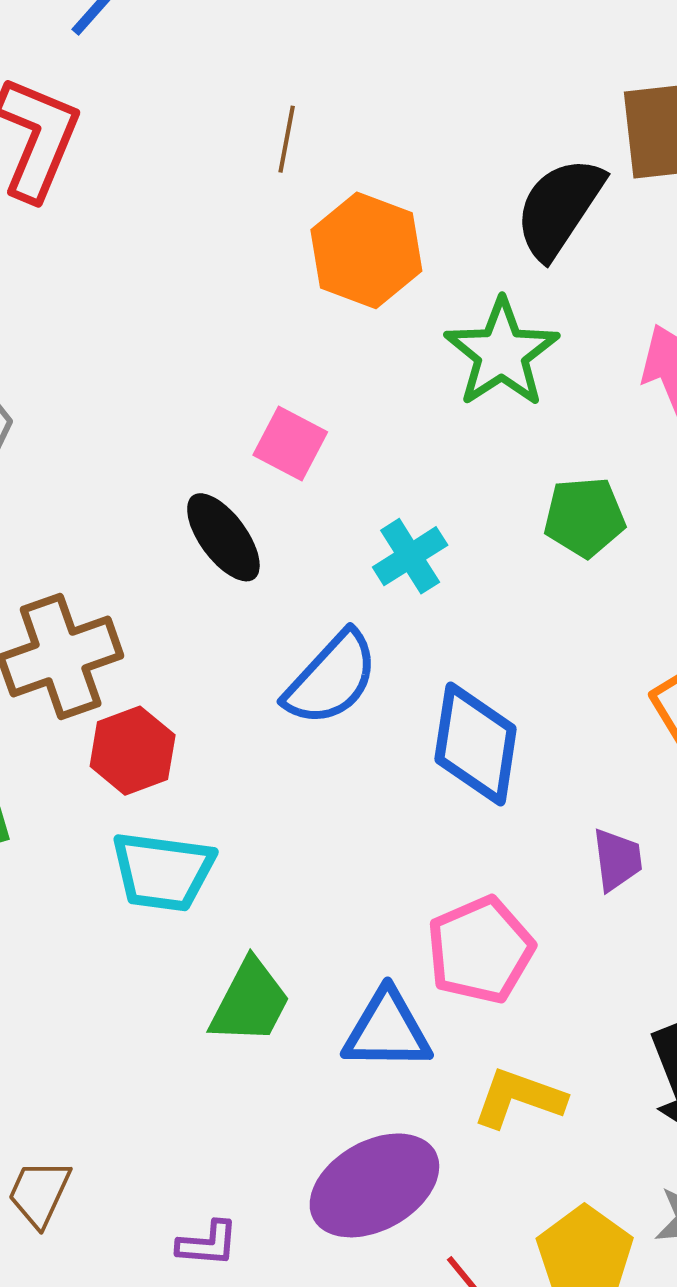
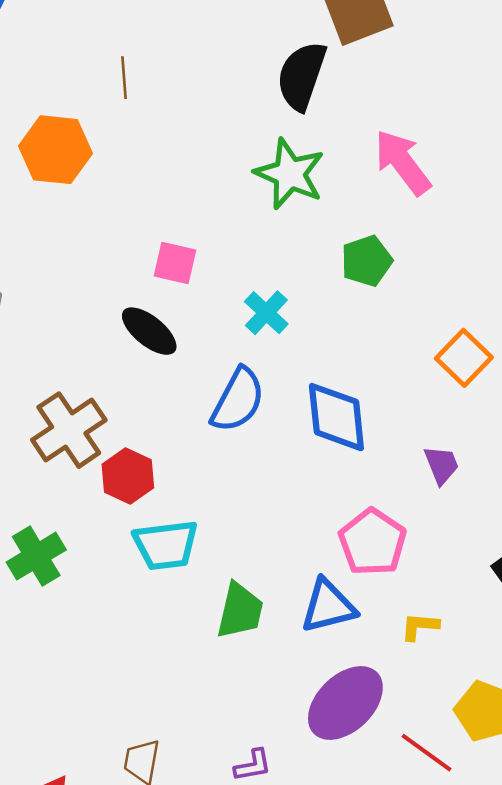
orange hexagon: (366, 250) -> (55, 150), moved
yellow L-shape: (519, 1098) -> (420, 626), size x0.7

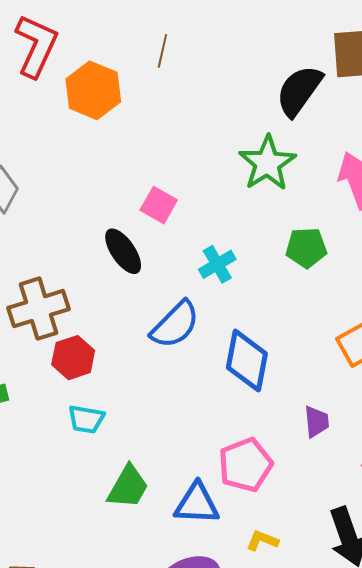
cyan trapezoid: (166, 545) -> (86, 419), size x0.7

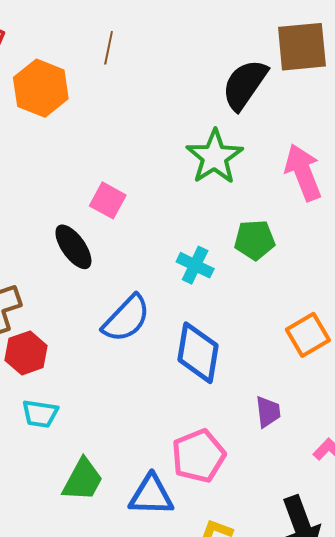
cyan cross: (217, 264) -> (195, 265), moved, turned -33

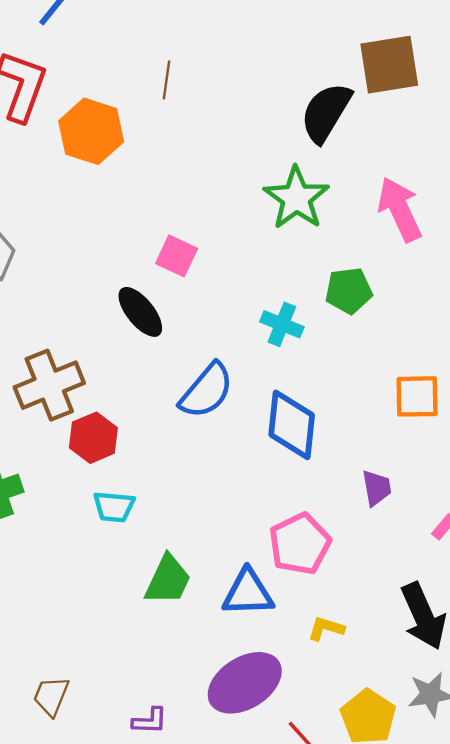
orange square: (308, 335) -> (417, 396), turned 33

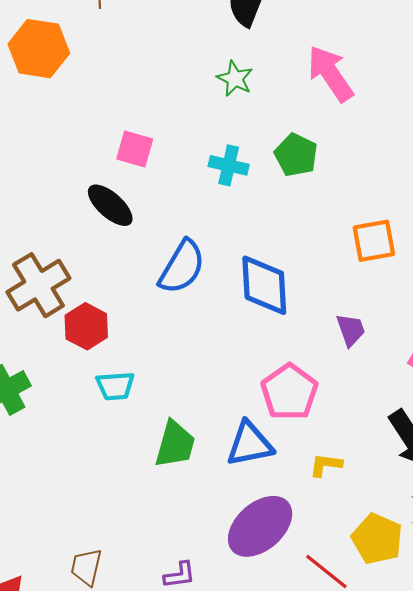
green star: (296, 198) -> (235, 79), size x0.6
green pentagon: (349, 291) -> (296, 155), turned -30
cyan cross: (282, 324) -> (229, 165), moved

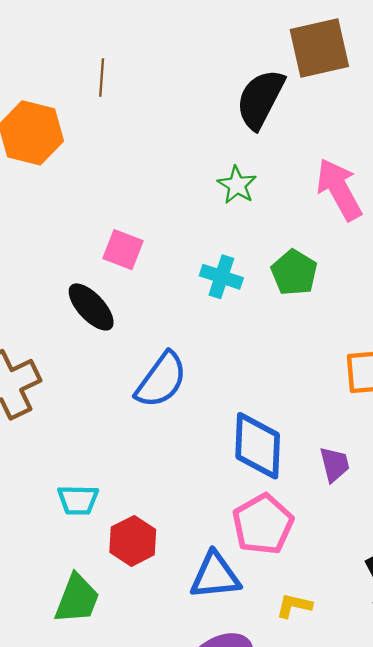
blue diamond: (264, 285) -> (258, 446), moved
red hexagon: (86, 326) -> (133, 541), moved
green trapezoid: (175, 444) -> (77, 599), moved

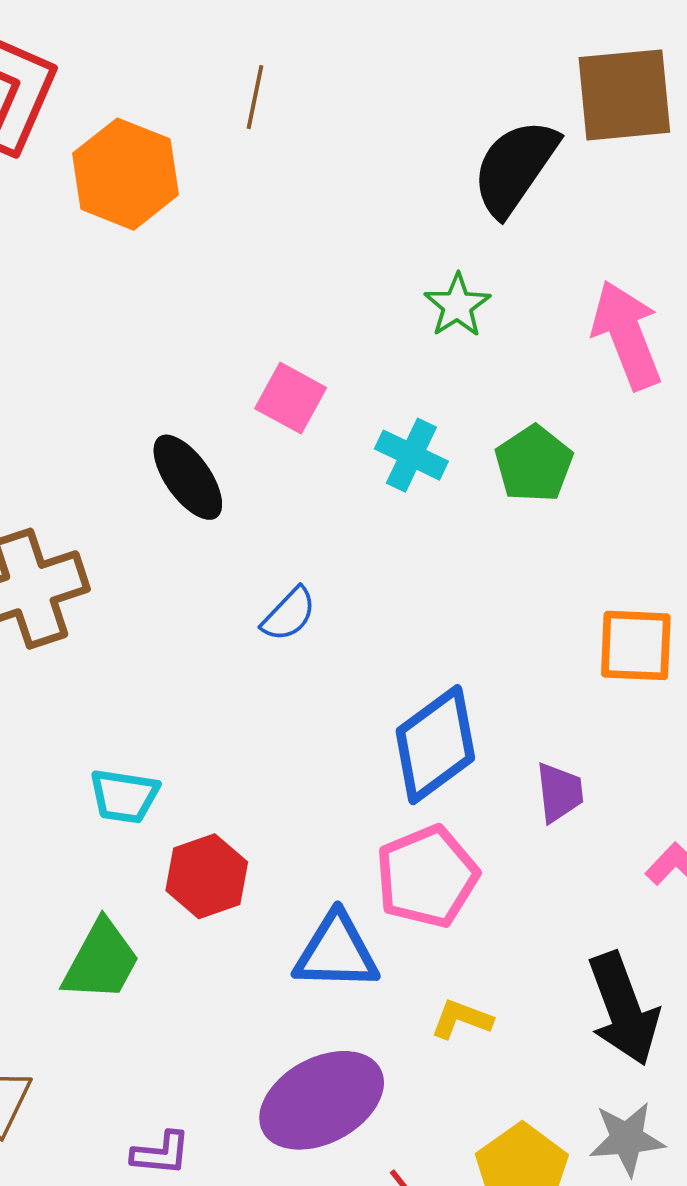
pink square: (123, 250) -> (291, 398), moved
blue semicircle: (161, 380) -> (289, 614), size x0.6
blue diamond: (258, 446) -> (435, 745), turned 44

